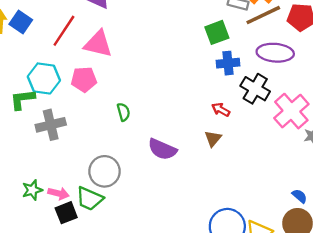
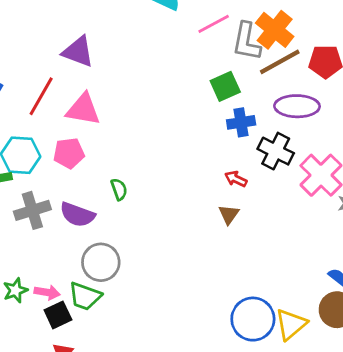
purple semicircle: (162, 149) -> (77, 215), moved

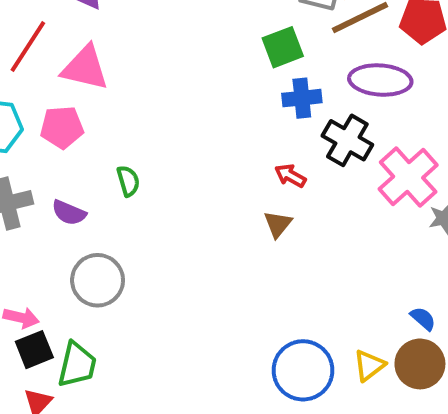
purple semicircle: (77, 215) -> (69, 213), size x0.7
green trapezoid: (85, 296) -> (77, 365), moved, turned -100
yellow triangle: (291, 324) -> (369, 365), moved, size x0.7

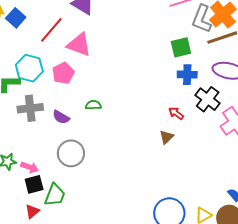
pink pentagon: (62, 127) -> (63, 73), turned -30
green semicircle: (128, 181) -> (93, 105), turned -84

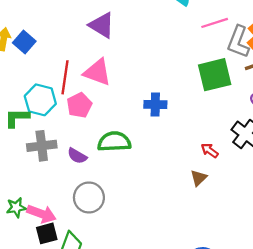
red line: (51, 30) -> (65, 77), moved, turned -32
green square: (181, 47) -> (215, 75), size x1.4
blue cross: (187, 75) -> (155, 105), moved
green semicircle: (93, 105) -> (114, 142), size x1.8
pink arrow: (30, 167) -> (41, 214), size x1.4

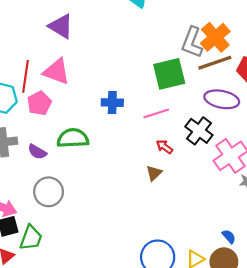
pink line: (215, 23) -> (156, 113), moved

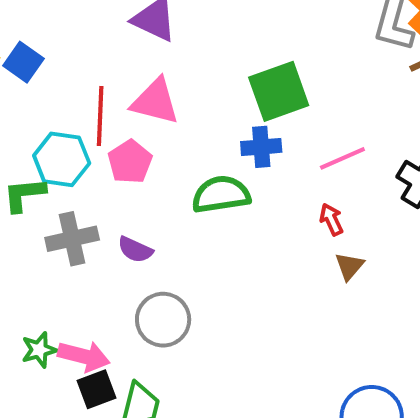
green square: (169, 74) -> (279, 91), moved
green semicircle: (73, 138) -> (221, 194), moved
red arrow: (164, 147) -> (331, 219), moved, turned 35

